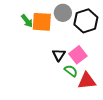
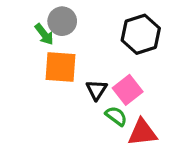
gray circle: (63, 13) -> (62, 21), moved
orange square: (42, 22) -> (61, 67), moved

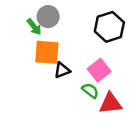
black triangle: (97, 90) -> (62, 70), moved, turned 36

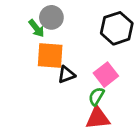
green semicircle: (90, 91) -> (96, 96), turned -96
red triangle: (111, 103) -> (98, 118), moved

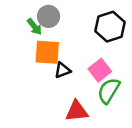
green semicircle: (96, 96) -> (109, 91), moved, size x1.5
red triangle: (98, 118) -> (77, 111), moved

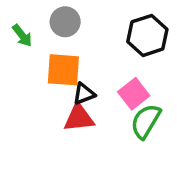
green arrow: (34, 27) -> (22, 35), moved
red triangle: (77, 111) -> (79, 118), moved

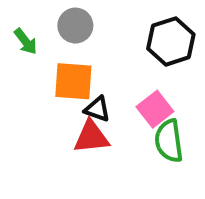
black triangle: (84, 94) -> (97, 109), turned 40
green semicircle: (146, 121) -> (169, 141), turned -39

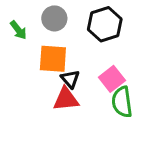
black hexagon: (171, 41) -> (105, 24), moved
black triangle: (97, 109) -> (70, 79), turned 30

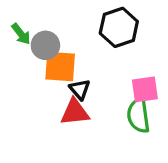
gray circle: (54, 18) -> (45, 45), moved
pink square: (112, 79) -> (145, 89), moved, turned 30

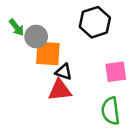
black triangle: (80, 89) -> (64, 72), turned -30
green semicircle: (138, 115) -> (111, 111), moved

